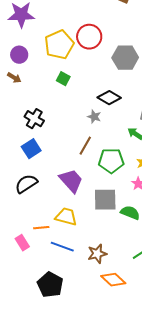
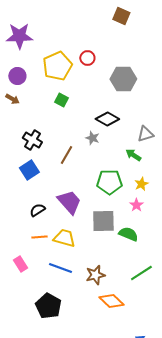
red circle: (89, 37) -> (87, 58), size x0.6
brown line: (85, 146) -> (66, 155), moved
black semicircle: (26, 184) -> (37, 210), moved, size x0.7
orange line: (41, 228) -> (39, 237), moved

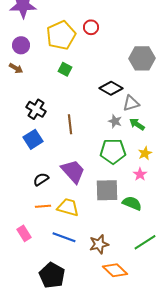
gray hexagon: (123, 79) -> (142, 58), moved
gray triangle: (145, 134) -> (131, 103), moved
gray star: (92, 138) -> (115, 121), moved
brown line: (66, 155) -> (70, 124), turned -36

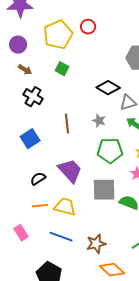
brown arrow: (16, 68) -> (25, 70), moved
black cross: (36, 109) -> (33, 97), moved
gray star: (115, 121) -> (99, 121), moved

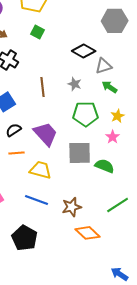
black semicircle: (38, 179) -> (14, 130), moved
orange line: (40, 206) -> (17, 153), moved

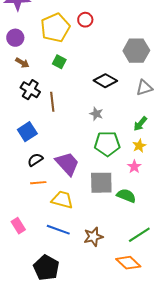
gray triangle: (104, 66) -> (144, 88), moved
brown line: (43, 87) -> (52, 102), moved
green arrow: (110, 87) -> (140, 124), moved, turned -84
orange diamond: (88, 233) -> (128, 263), moved

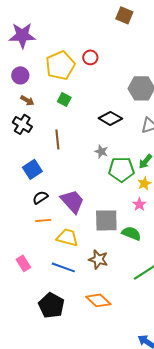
black cross: (30, 90) -> (22, 124), moved
green pentagon: (107, 144) -> (121, 169), moved
brown star: (93, 237) -> (98, 259), moved, turned 30
orange diamond: (128, 263) -> (98, 300), moved

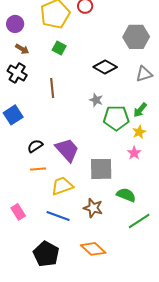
blue square: (32, 169) -> (13, 115), moved
green semicircle: (131, 233) -> (126, 195), moved
yellow trapezoid: (67, 237) -> (62, 186), turned -35

